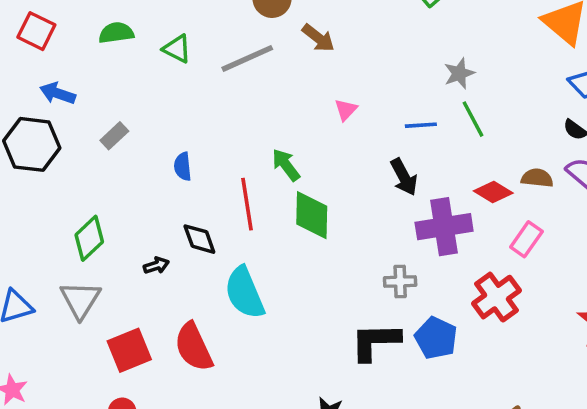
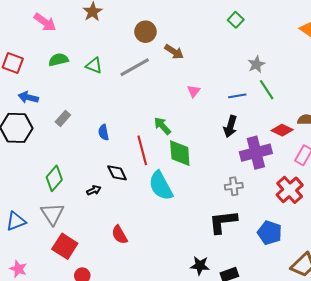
black arrow: (404, 177) -> (230, 126), turned 50
cyan semicircle: (245, 293) -> (161, 186), moved
blue pentagon: (436, 338) -> (270, 233), moved
red semicircle: (194, 347) -> (120, 235), size x0.7
red square: (129, 350) -> (65, 246), moved, turned -30

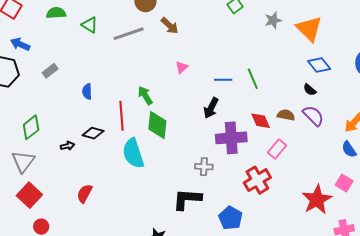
gray star: (256, 64) -> (273, 20), moved
red diamond: (282, 130) -> (261, 121), turned 30
black diamond: (117, 173) -> (93, 133), turned -60
red semicircle: (120, 235) -> (85, 194), turned 48

